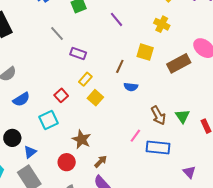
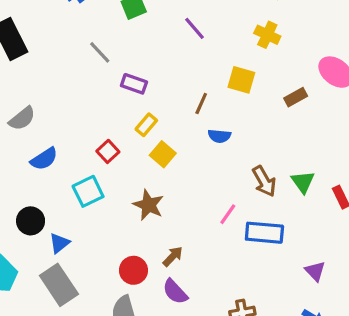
brown rectangle: (179, 63) -> (296, 97), size x0.6
brown star: (81, 139) -> (148, 205), moved
red circle: (67, 162) -> (133, 270), moved

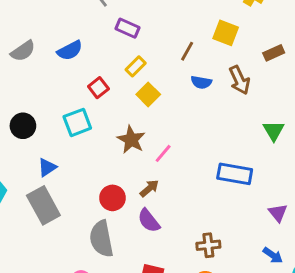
blue semicircle: (44, 159) -> (70, 50), moved
brown arrow: (264, 181) -> (239, 80), moved
pink line: (228, 214) -> (163, 153), moved
black circle: (31, 221) -> (23, 126), moved

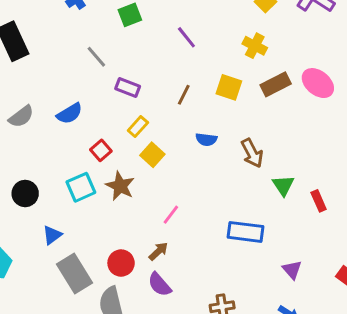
brown line: (187, 51) -> (184, 95), moved
brown rectangle: (274, 53) -> (276, 84), moved, size x1.4
brown arrow: (239, 80) -> (252, 153), moved
brown star: (131, 140) -> (120, 186), moved
gray rectangle: (43, 205) -> (75, 274), moved

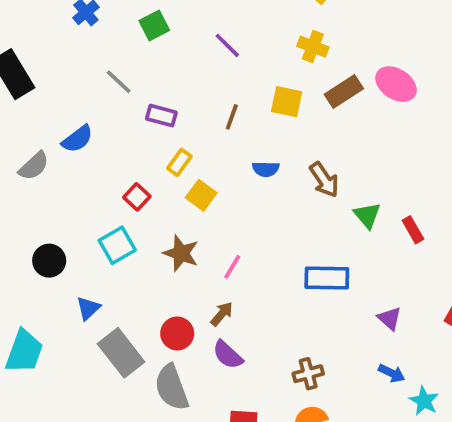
blue semicircle: (69, 114) -> (77, 139), moved
brown star: (120, 186) -> (181, 253), moved

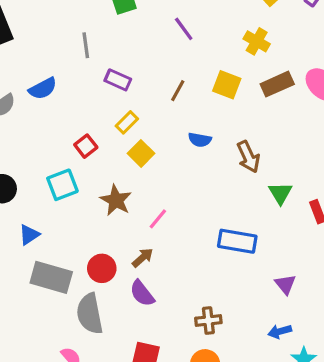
gray line: (119, 82) -> (86, 45), turned 30
gray rectangle: (121, 353) -> (51, 277), turned -45
blue arrow: (392, 373) -> (280, 331), turned 130

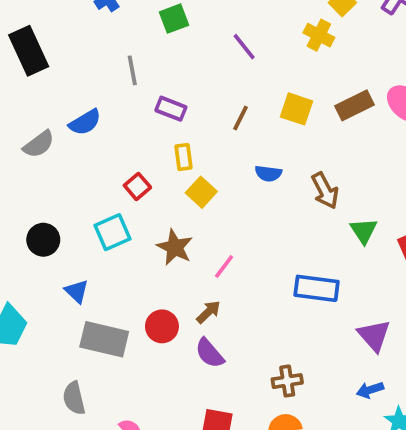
yellow cross: (257, 41) -> (319, 35), moved
yellow rectangle: (127, 122) -> (183, 157), turned -50
blue triangle: (29, 235) -> (77, 291), turned -40
purple triangle: (285, 284) -> (374, 335), size x1.4
gray semicircle: (90, 314) -> (74, 398), moved, size x0.7

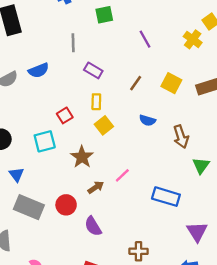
pink line: (224, 267) -> (122, 175), moved
brown arrow: (208, 312) -> (96, 187), moved

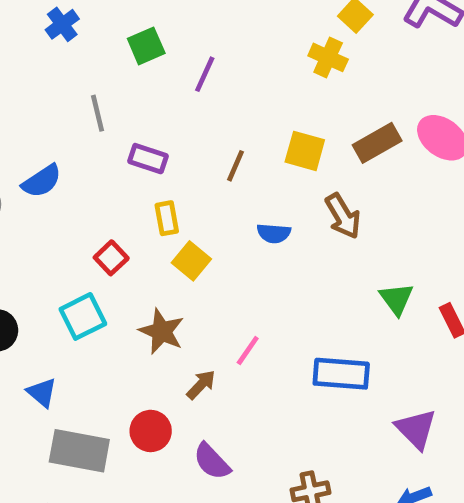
purple line: (145, 39) -> (205, 74), moved, turned 66
brown arrow: (181, 137) -> (343, 216), moved

